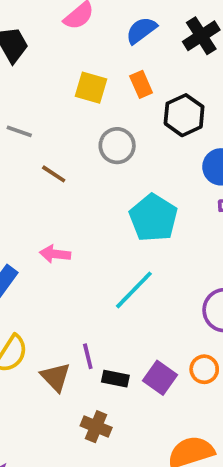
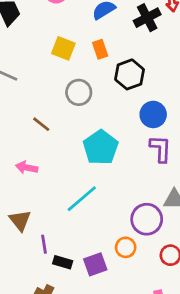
brown line: (54, 174) -> (41, 124), moved
orange circle: (204, 369) -> (126, 247), moved
brown triangle: (56, 377) -> (20, 220), moved
purple square: (160, 378) -> (95, 264), turned 30

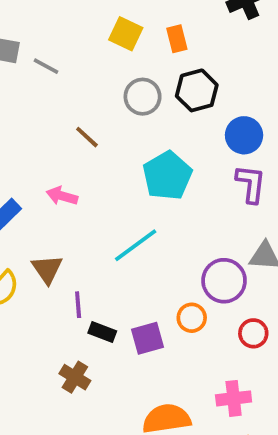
black hexagon: (130, 74) -> (197, 90), moved

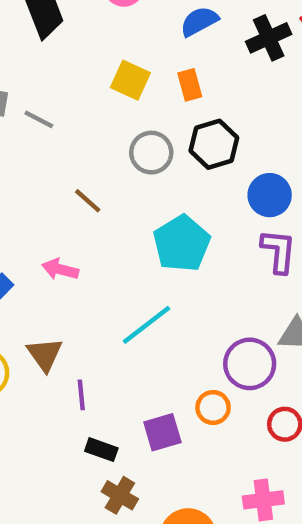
black rectangle: (102, 332) -> (101, 450), moved
brown cross: (75, 377) -> (120, 495), moved

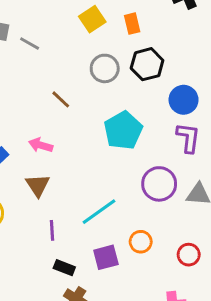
yellow square: (130, 80) -> (92, 19), turned 30
cyan line: (147, 325) -> (99, 212), moved
brown triangle: (45, 354) -> (38, 185), moved
purple circle: (250, 364) -> (159, 184), moved

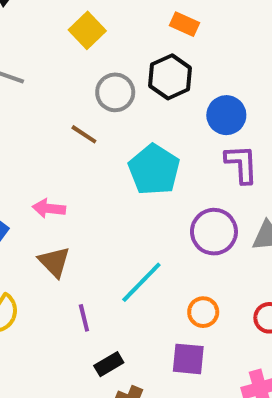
orange rectangle: (132, 24) -> (185, 24), moved, turned -42
brown line: (61, 99) -> (84, 134), moved
purple square: (106, 257) -> (188, 359), moved, turned 30
black rectangle: (64, 268) -> (109, 364), turned -42

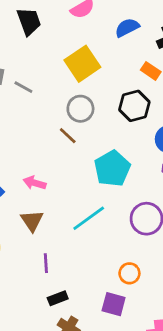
yellow square: (87, 30) -> (82, 64), size x1.4
gray circle: (115, 92) -> (80, 109), moved
cyan line: (141, 282) -> (89, 218), moved

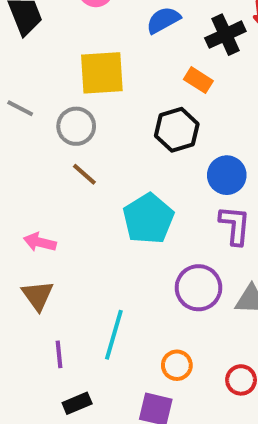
yellow square: (82, 64) -> (102, 73), turned 32
gray circle: (80, 109) -> (76, 126), moved
cyan line: (89, 218) -> (114, 335), moved, turned -36

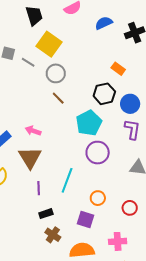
yellow square: (102, 73) -> (49, 44), moved, turned 35
orange rectangle: (198, 80) -> (118, 69), moved
black hexagon: (177, 130) -> (104, 94), moved
purple circle: (199, 288) -> (98, 153), moved
brown triangle: (38, 295) -> (30, 158), size x1.4

